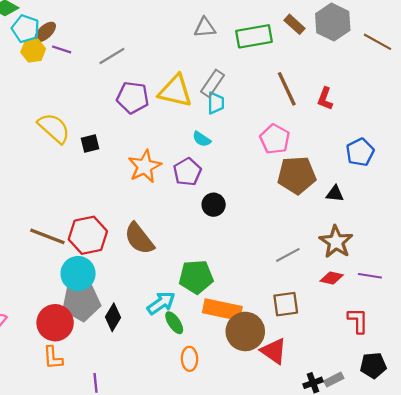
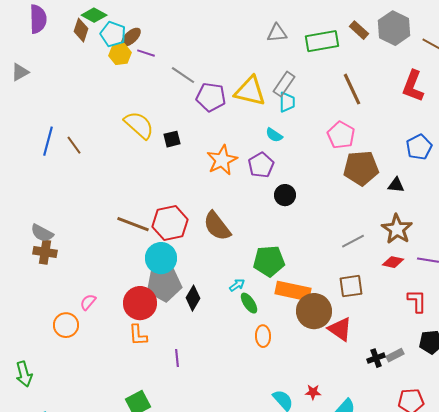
gray line: (112, 56) -> (183, 75), moved, turned 65
red L-shape: (325, 99) -> (413, 86), moved, size x1.5
cyan arrow: (161, 303) -> (237, 285), size x0.6

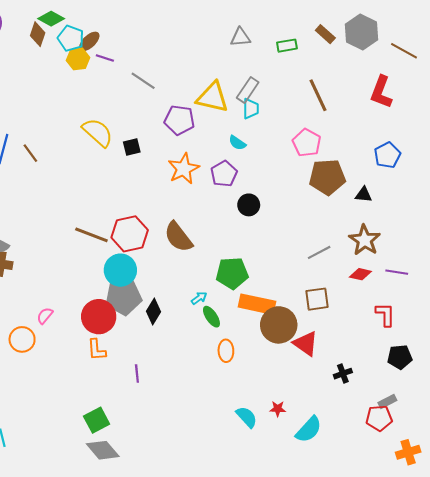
green rectangle: (322, 41) -> (287, 46), size x0.6
purple pentagon: (211, 97) -> (179, 120), moved
gray rectangle: (395, 355) -> (387, 402), moved

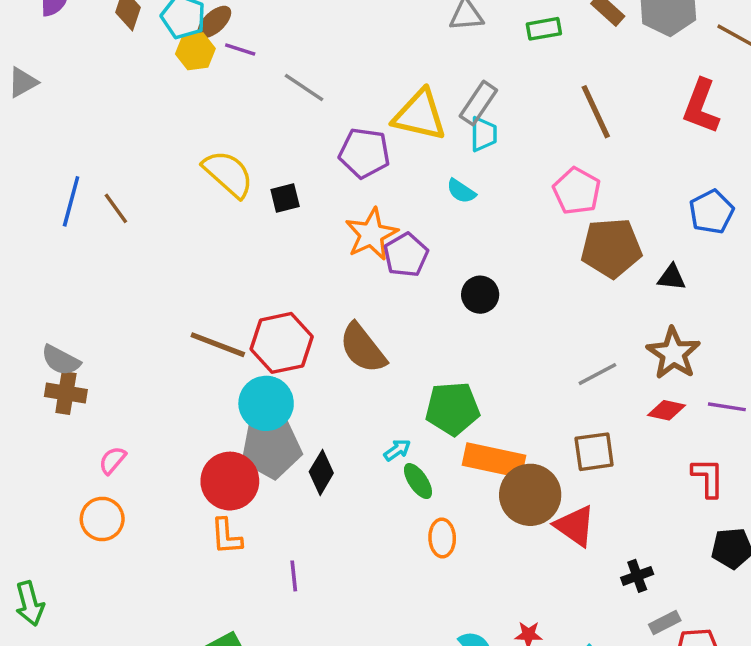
purple pentagon: (224, 174) -> (406, 255), moved
pink semicircle: (45, 316) -> (112, 460), moved
gray rectangle: (387, 402) -> (665, 623), moved

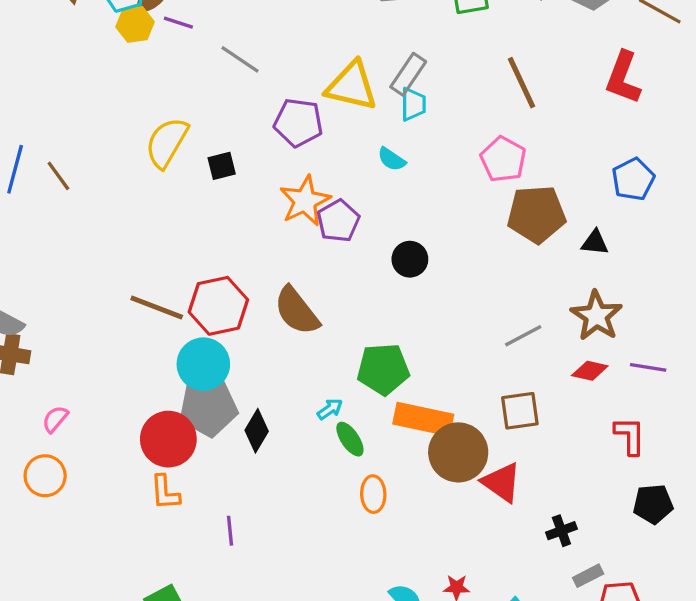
yellow semicircle: (228, 174) -> (167, 143), turned -102

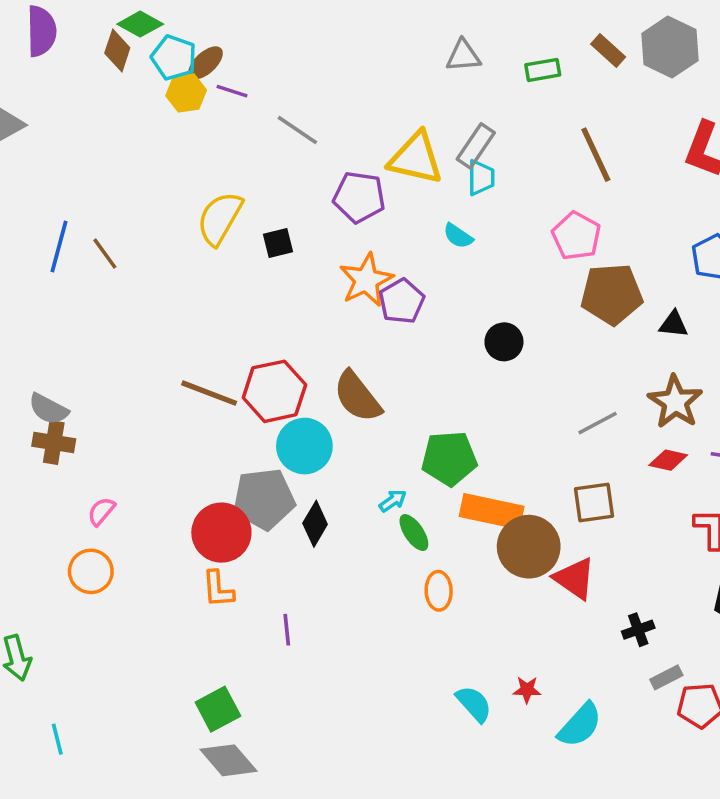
black circle: (410, 259) -> (504, 342), moved
cyan circle: (203, 364) -> (304, 446), moved

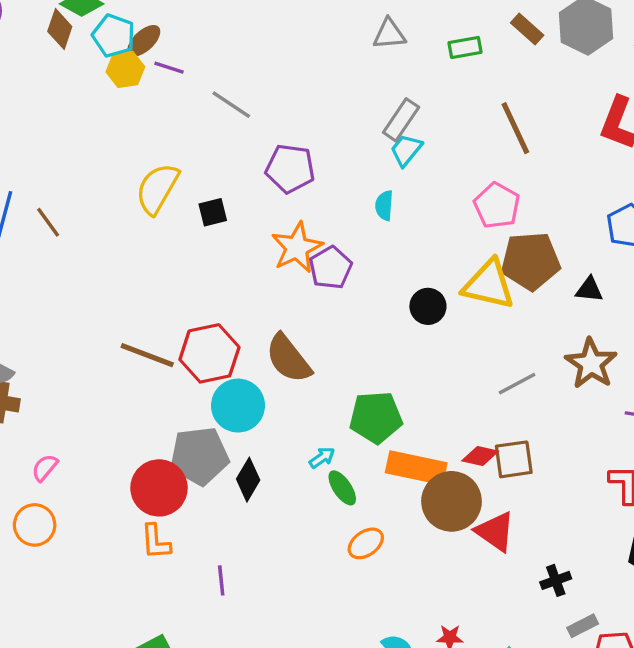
yellow triangle: (416, 158) -> (488, 285), moved
cyan trapezoid: (481, 178) -> (406, 150), turned -141
cyan semicircle: (458, 236) -> (384, 205), turned 60
red diamond: (668, 460) -> (480, 456), moved
orange ellipse: (439, 591) -> (366, 543), turned 57

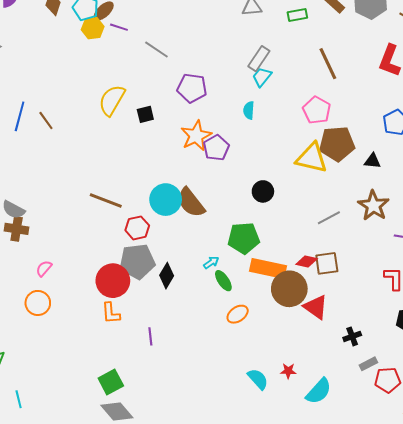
black circle: (428, 306) -> (263, 191), moved
red hexagon: (209, 353) -> (137, 228), moved, size x0.7
cyan circle: (238, 406) -> (166, 200), moved

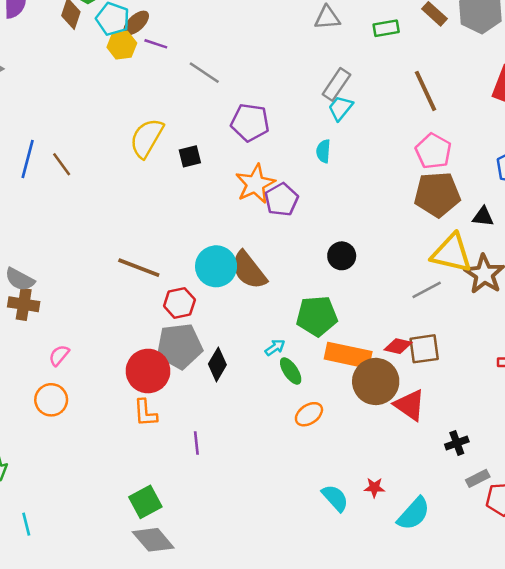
pink pentagon: (317, 110) -> (433, 151), moved
yellow triangle: (312, 158) -> (452, 253), moved

